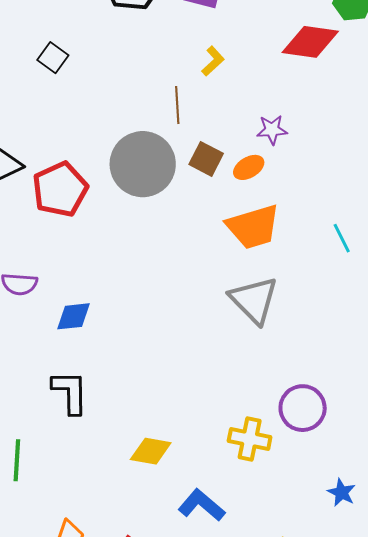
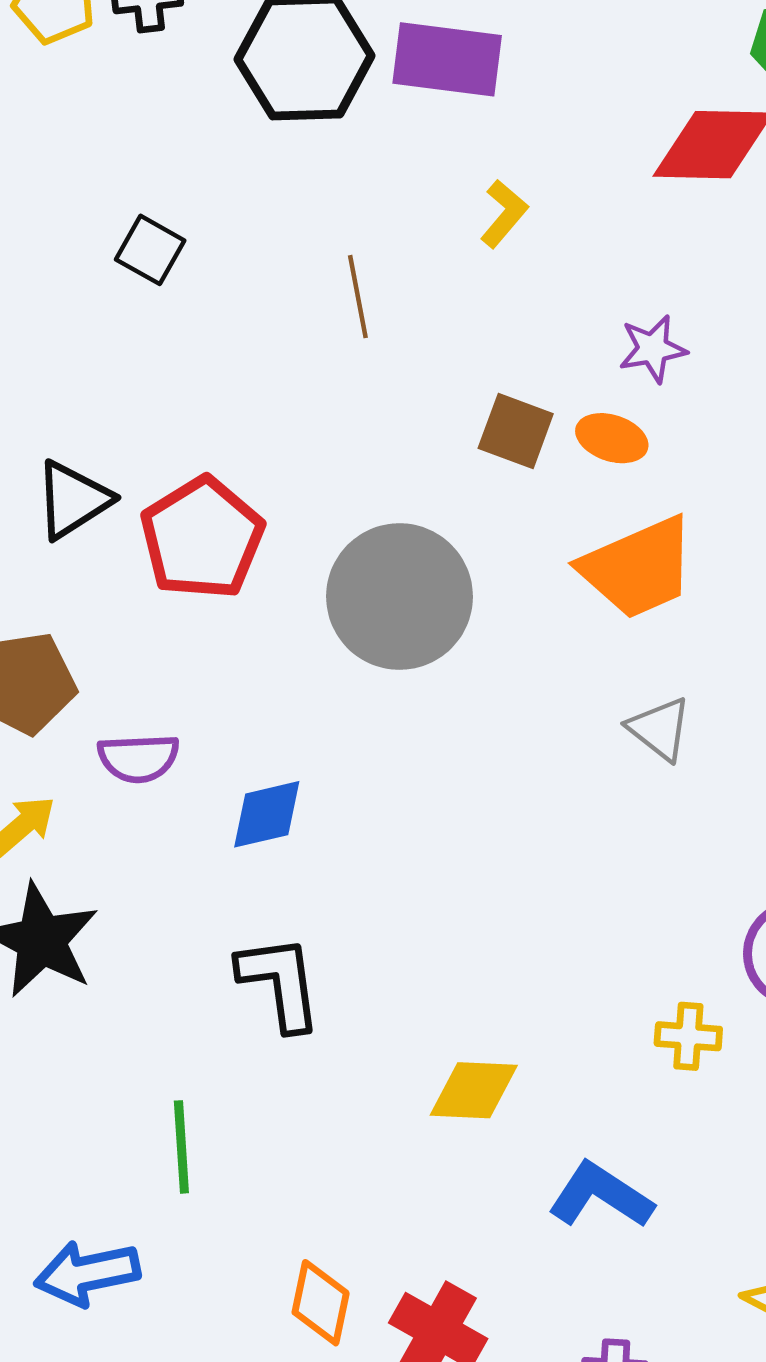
brown line: (177, 105) -> (358, 297), moved
gray circle: (143, 164) -> (400, 597), moved
orange ellipse: (249, 167) -> (612, 438), turned 56
gray triangle: (254, 300) -> (660, 729), size x0.6
yellow cross: (250, 439) -> (688, 1036), size x0.7

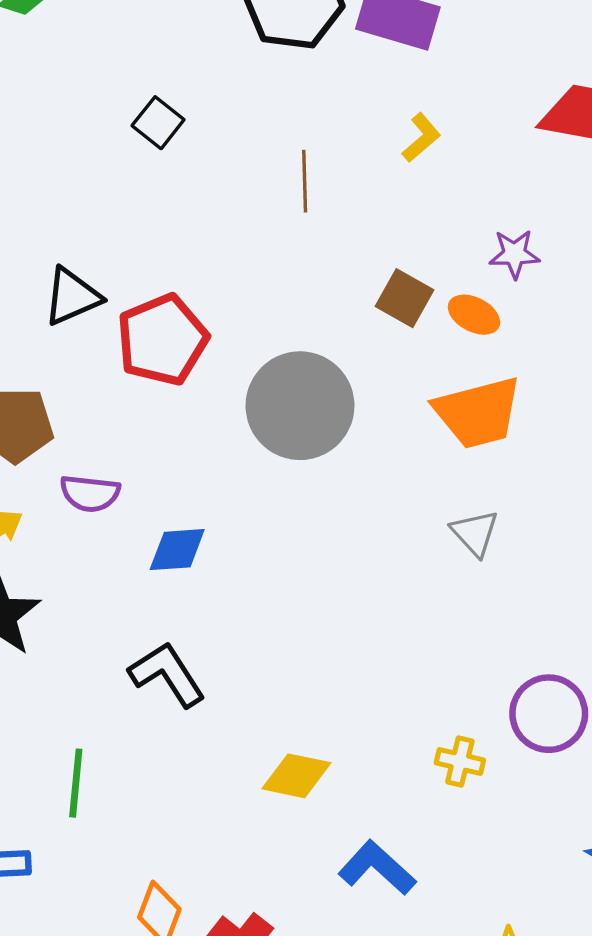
black L-shape: (280, 983) -> (167, 674), turned -34

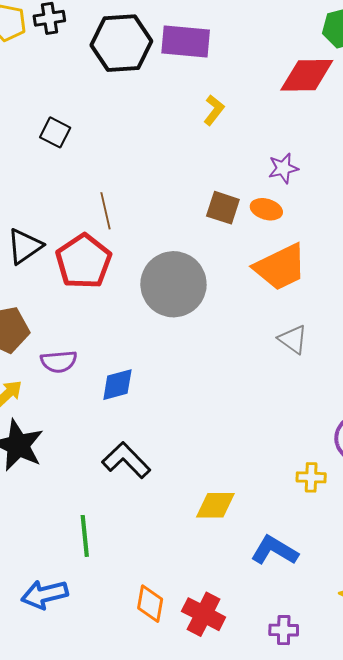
brown line: (305, 181) -> (106, 211), moved

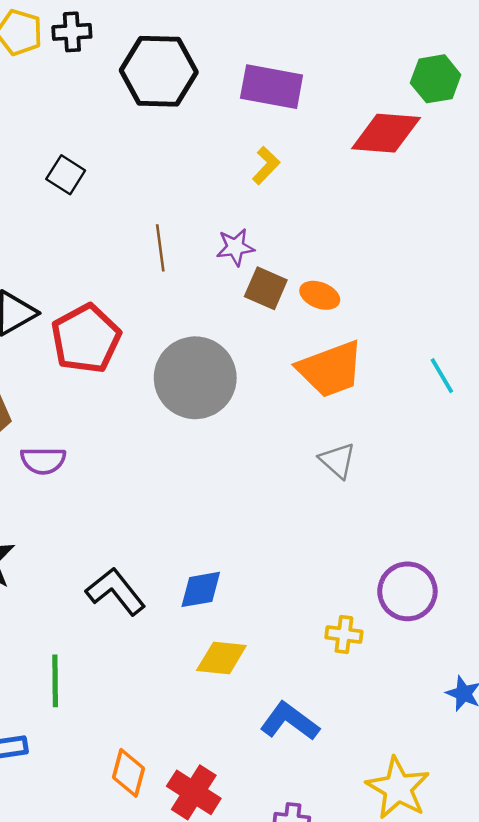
purple rectangle: (186, 42) -> (272, 87), moved
purple star: (283, 168) -> (235, 247), moved
brown line: (106, 211) -> (160, 248), moved
blue diamond: (117, 385) -> (201, 589), moved

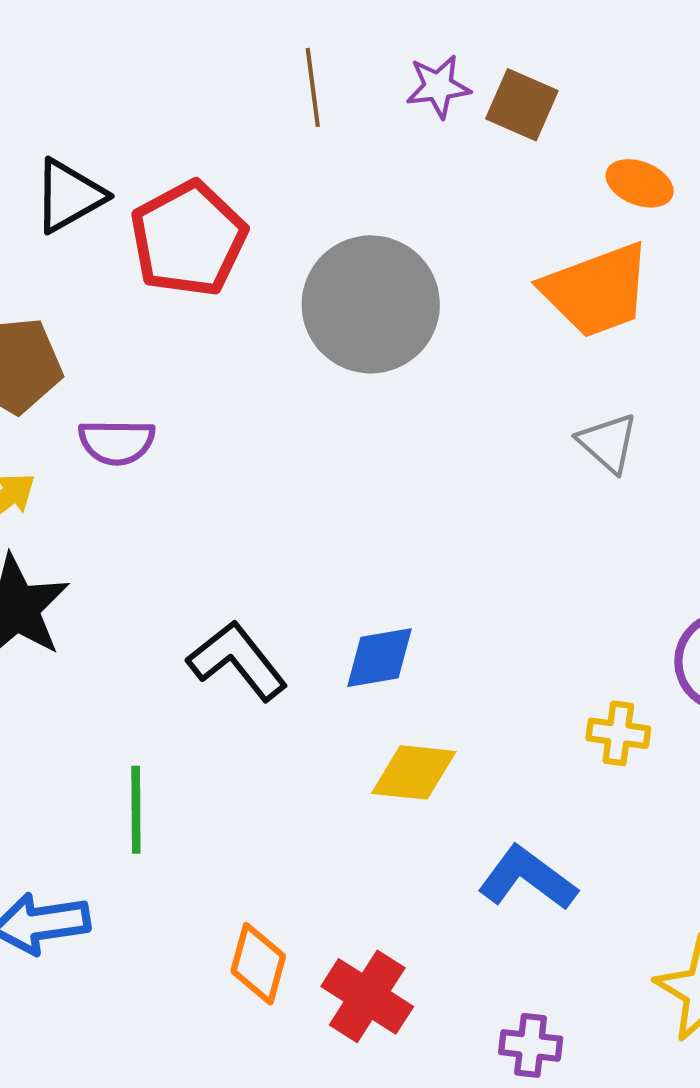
brown square: (266, 288) -> (522, 105), moved
orange ellipse: (320, 295) -> (640, 183), moved

